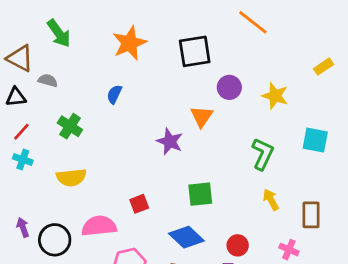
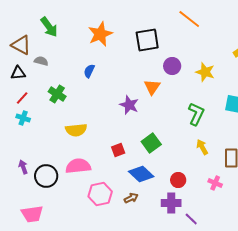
yellow semicircle: (71, 177) -> (76, 130), moved
green square: (200, 194) -> (151, 143), turned -30
red square: (139, 204) -> (118, 150), moved

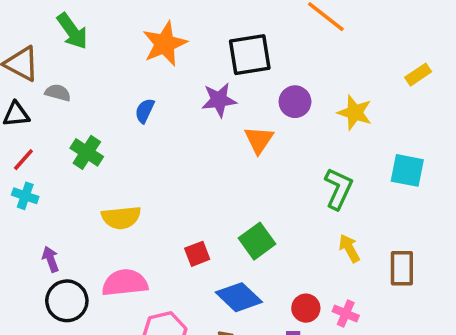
purple star: (129, 105) -> (219, 100), moved, turned -30
purple arrow: (23, 167) -> (51, 259), moved
pink cross: (215, 183) -> (346, 314), moved

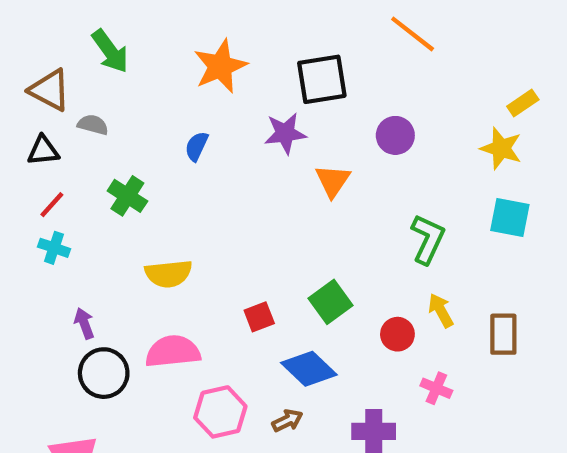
purple circle: (295, 102) -> (395, 135), moved
yellow star: (355, 113) -> (501, 148), moved
red circle: (306, 308) -> (397, 334), moved

